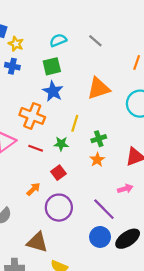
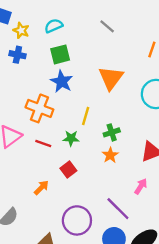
cyan semicircle: (58, 40) -> (54, 26), moved
orange triangle: (99, 88) -> (111, 78), turned -35
pink arrow: (125, 189) -> (141, 186), turned -40
purple circle: (59, 208) -> (77, 220), moved

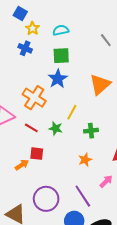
orange star: (110, 155) -> (85, 160), moved
red square: (68, 170) -> (37, 154), moved, turned 32

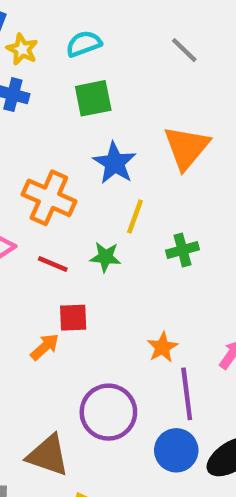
blue star: (58, 79) -> (115, 163), moved
orange star: (85, 160) -> (162, 347), moved
purple line: (83, 196) -> (187, 394), turned 35

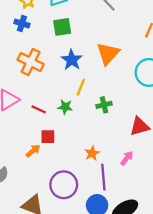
orange cross: (49, 198) -> (31, 62), moved

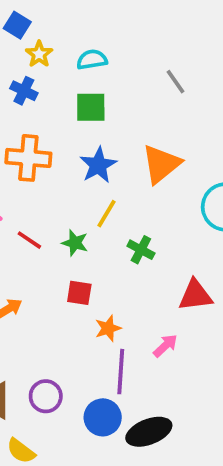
orange cross: (31, 62) -> (28, 158), turned -30
green cross: (104, 105) -> (141, 250), turned 32
red square: (48, 137) -> (79, 293), moved
purple circle: (64, 185) -> (46, 396), moved, size x0.7

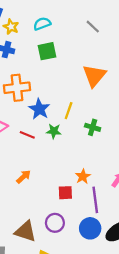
blue star: (98, 165) -> (39, 109), moved
red square: (79, 293) -> (65, 193), moved

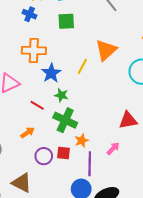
yellow line: (69, 111) -> (82, 66), moved
green cross: (93, 127) -> (65, 120), moved, size x1.6
red line: (27, 135) -> (37, 105), moved
purple circle: (55, 223) -> (44, 156), moved

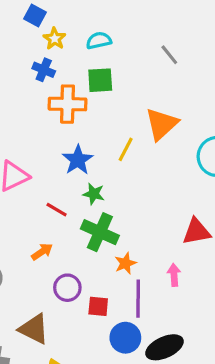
orange cross: (34, 51) -> (67, 104), moved
pink arrow: (113, 148) -> (174, 275), turned -48
red square: (63, 153) -> (98, 306), moved

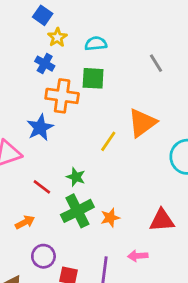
blue star: (78, 160) -> (40, 128), moved
green cross: (100, 232) -> (77, 211), turned 32
orange star: (125, 263) -> (110, 218), moved
pink arrow: (174, 275) -> (138, 256), turned -96

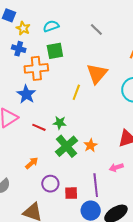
red line: (42, 187) -> (39, 127), moved

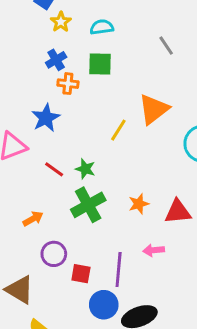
blue cross: (19, 49) -> (56, 60), moved, turned 32
orange cross: (36, 68) -> (68, 84), size x0.6
orange star: (91, 145) -> (139, 204), moved

